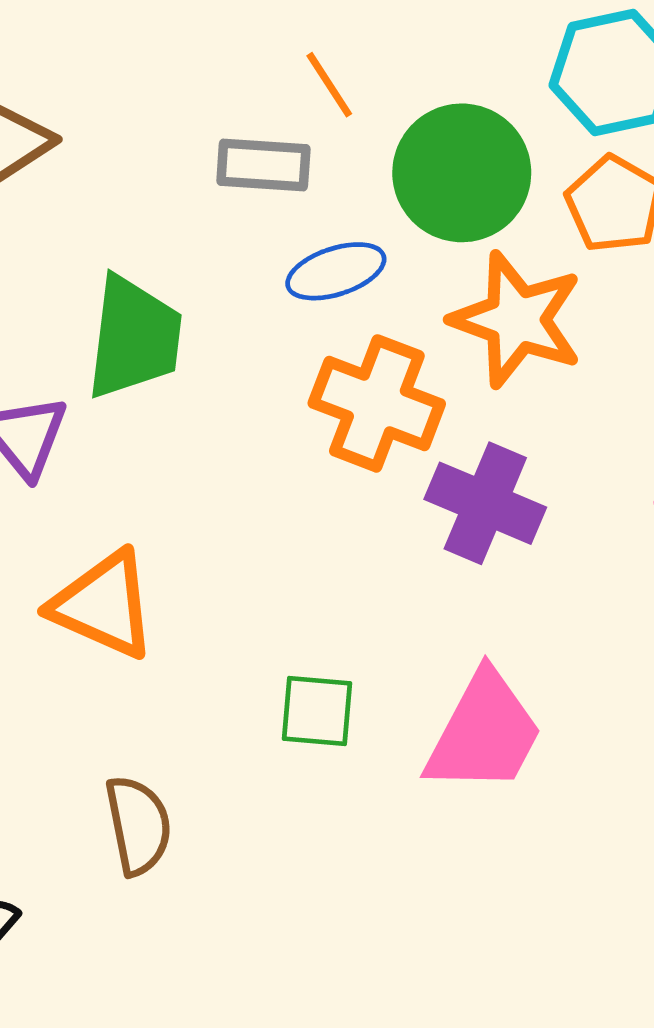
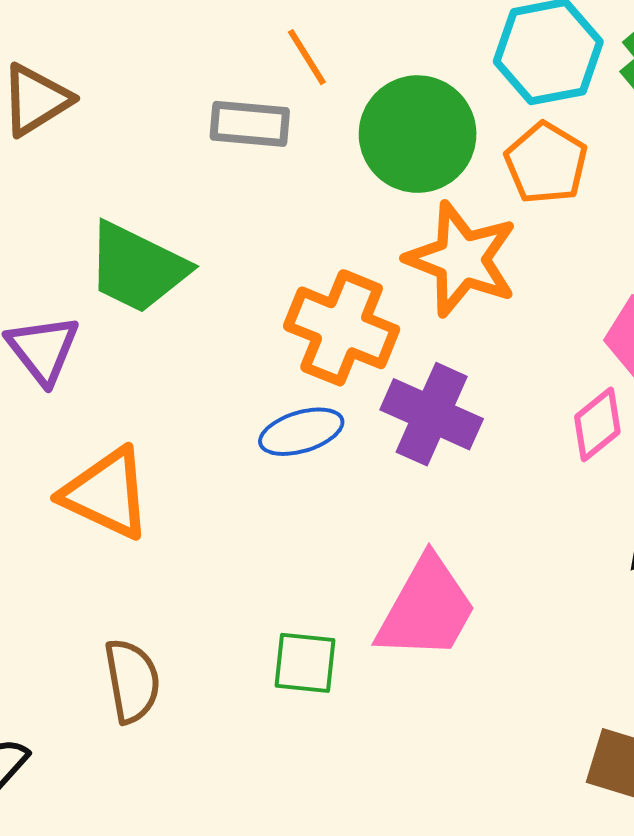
blue ellipse: (336, 271) -> (301, 432), moved
green trapezoid: (134, 337) -> (137, 268), turned 108
green square: (317, 711) -> (305, 663), moved

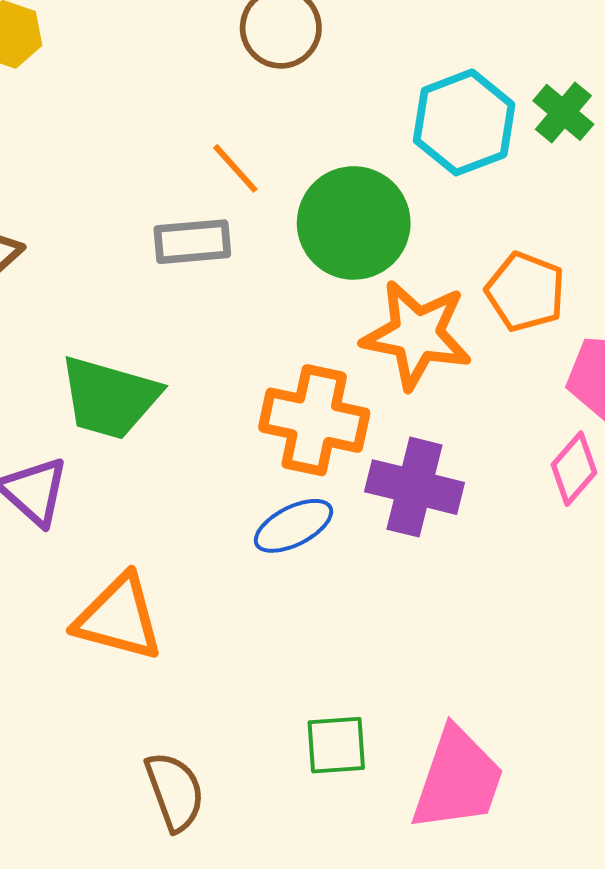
orange pentagon: (546, 163) -> (525, 292), moved
pink trapezoid: (426, 609) -> (458, 779), moved

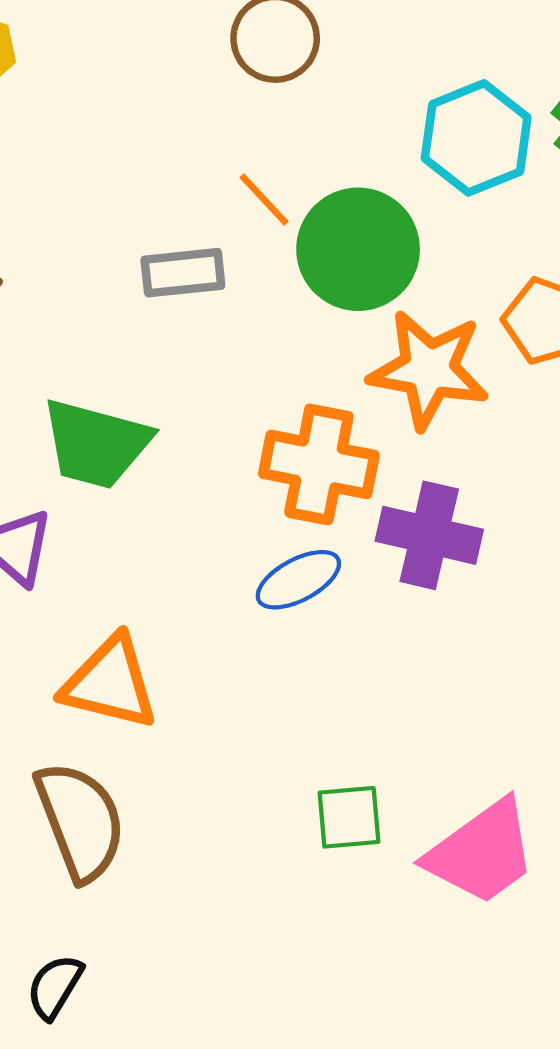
orange line: (235, 168) -> (264, 199), moved
pink trapezoid: (458, 779) -> (482, 852), turned 36
brown semicircle: (175, 792) -> (80, 821), moved, size x1.4

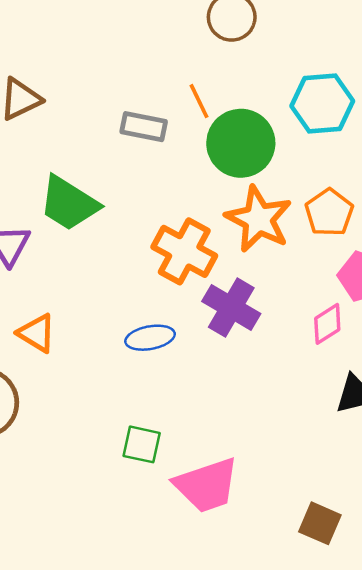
blue ellipse: (298, 580) -> (150, 338), moved
orange triangle: (110, 683) -> (37, 333), size x0.7

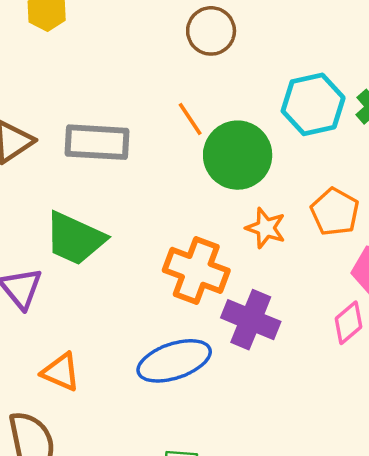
gray rectangle: (144, 127) -> (97, 142), moved, size x1.4
orange star: (259, 219) -> (266, 228), size x0.6
blue ellipse: (150, 338) -> (174, 361), size x1.5

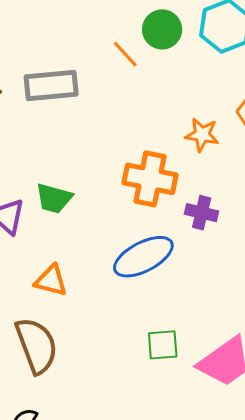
green circle: (238, 155) -> (162, 29), moved, size x0.7
green trapezoid: (75, 239) -> (54, 198), moved, size x0.7
purple cross: (251, 320) -> (202, 213), size x0.7

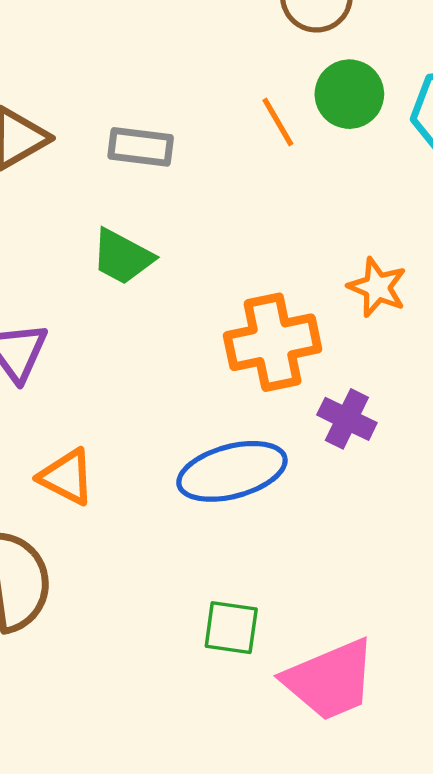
gray rectangle: (51, 85) -> (141, 147), size x0.7
orange cross: (150, 179) -> (273, 342), turned -36
green trapezoid: (54, 198) -> (122, 257), moved

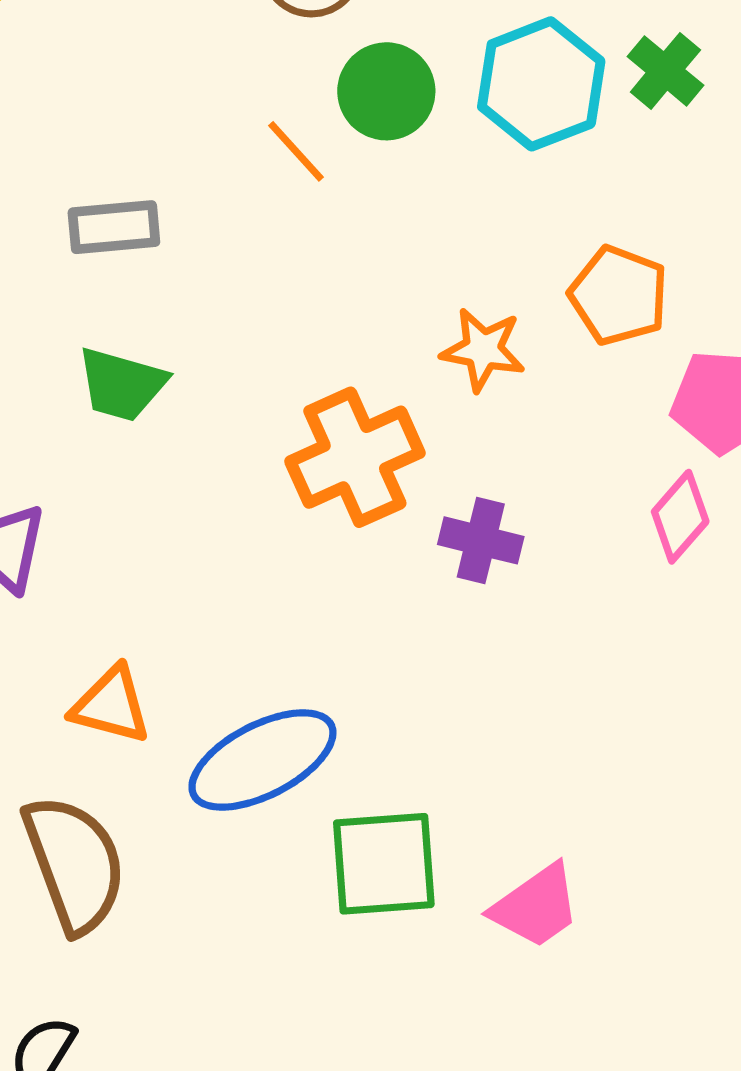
blue ellipse: (232, 471) -> (262, 760), moved
green square: (231, 628) -> (384, 864), size x1.4
pink trapezoid: (330, 680) -> (536, 906), size x0.7

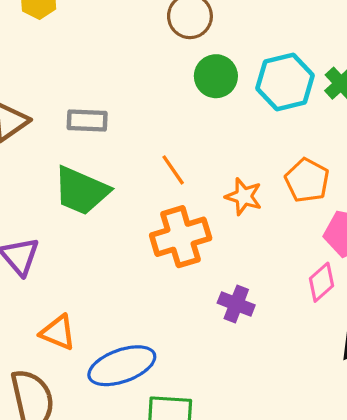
orange line: (296, 151) -> (173, 170), moved
green trapezoid: (122, 384) -> (81, 191), size x1.4
purple cross: (481, 540) -> (236, 304), moved

